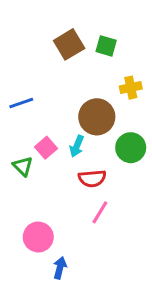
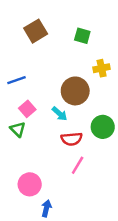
brown square: (69, 44) -> (36, 31), moved
cyan arrow: (77, 146) -> (60, 114), turned -70
pink square: (46, 148) -> (27, 109), moved
green circle: (131, 148) -> (103, 127), moved

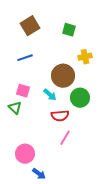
blue line: (16, 80) -> (25, 58), moved
pink square: (27, 109) -> (23, 91), turned -32
green circle: (103, 127) -> (80, 98), moved
blue arrow: (46, 208) -> (39, 174), turned 112

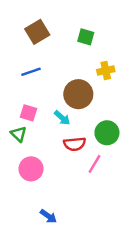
green circle: (80, 98) -> (107, 133), moved
pink line: (65, 138) -> (95, 164), moved
pink circle: (25, 154) -> (31, 169), moved

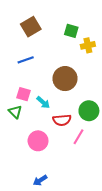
yellow cross: (106, 71) -> (88, 45), moved
cyan arrow: (62, 118) -> (43, 102), moved
pink circle: (31, 169) -> (38, 141), moved
blue arrow: (48, 216) -> (40, 180), turned 112

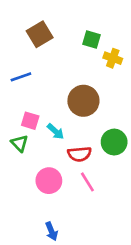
yellow cross: (88, 45) -> (113, 58), turned 32
blue line: (26, 60) -> (21, 77), moved
pink line: (79, 137) -> (87, 182), moved, turned -63
blue arrow: (40, 180) -> (52, 231), turned -80

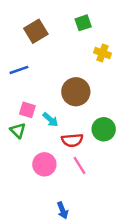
green square: (91, 40) -> (83, 23), moved, turned -35
blue arrow: (52, 231) -> (63, 210), moved

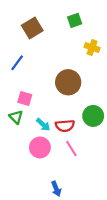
blue line: (19, 70) -> (17, 63), turned -35
cyan arrow: (50, 120) -> (43, 125), moved

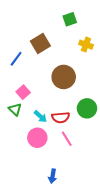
brown square: (32, 28) -> (40, 44), moved
pink square: (25, 99) -> (23, 92), turned 32
blue arrow: (56, 189) -> (53, 176), turned 32

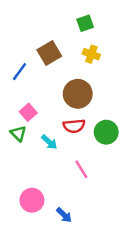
yellow cross: (86, 45) -> (91, 54), moved
red semicircle: (61, 117) -> (74, 126), moved
pink circle: (37, 138) -> (32, 200), moved
blue arrow: (53, 176) -> (64, 215), turned -56

